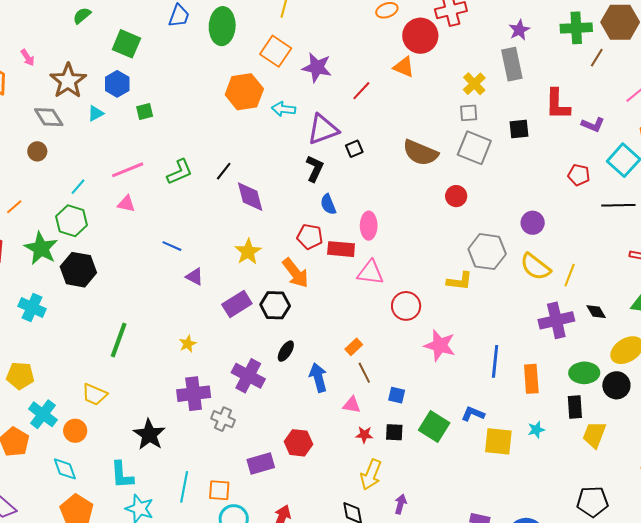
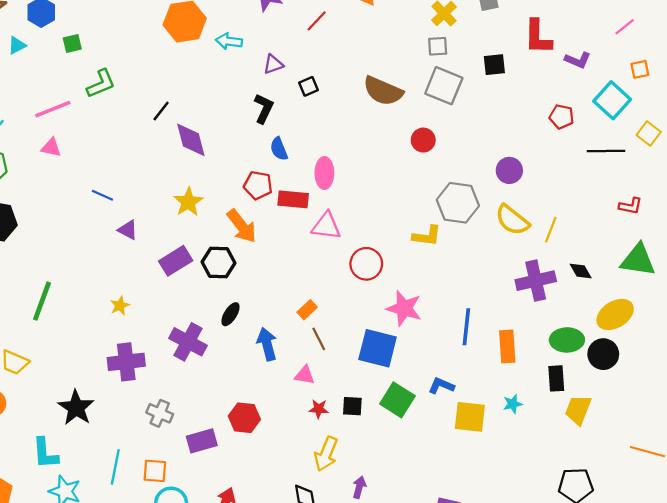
purple triangle: (323, 129) -> (273, 64), size x0.6
green L-shape: (180, 172) -> (101, 84), moved
blue square: (397, 395) -> (378, 348), moved, size x2.0
gray cross: (223, 419) -> (160, 413), moved

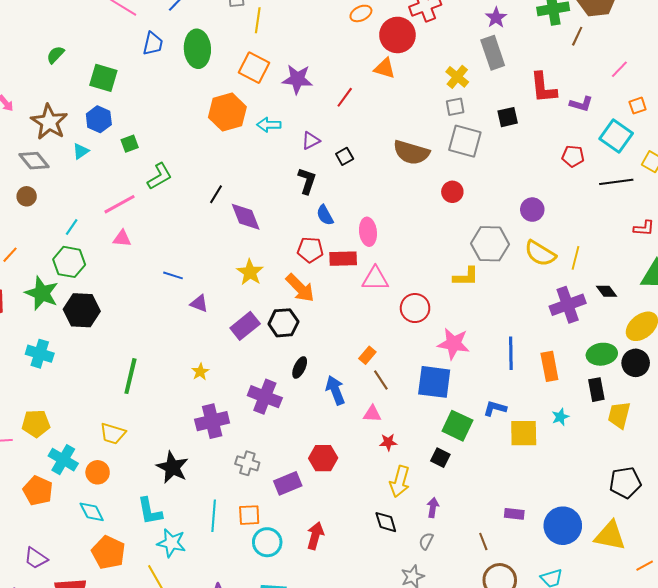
black square: (352, 406) -> (440, 458), moved, turned 30

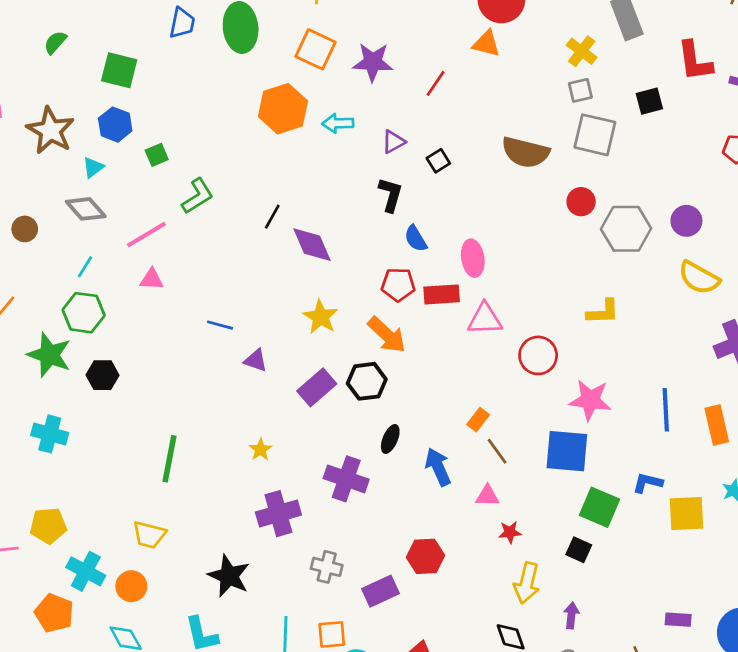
gray diamond: (34, 161) -> (86, 209), moved
gray hexagon: (490, 244) -> (626, 229), moved
black hexagon: (82, 310) -> (103, 375), size x0.7

